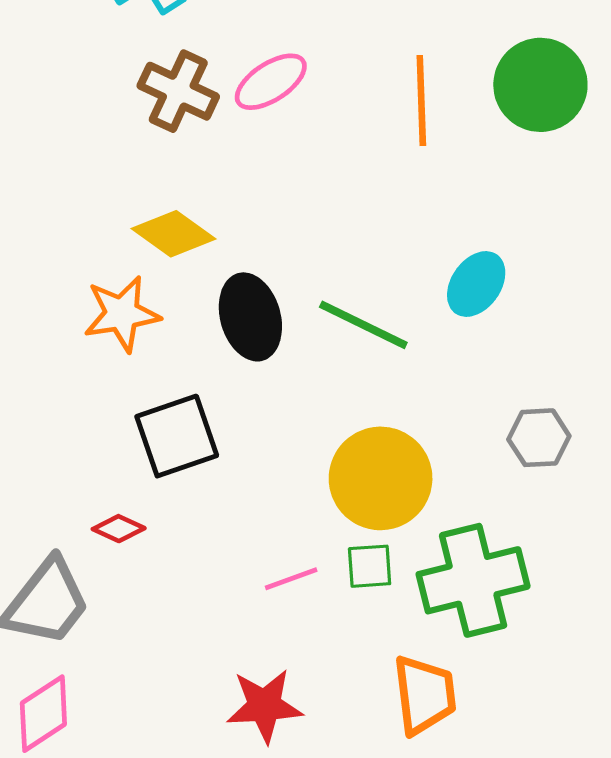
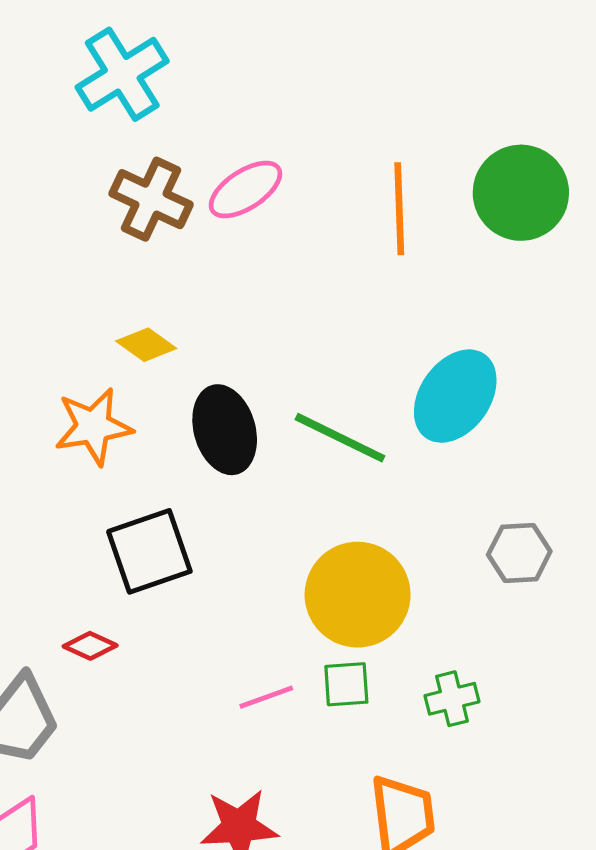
yellow diamond: (174, 234) -> (146, 345), size x0.7
cyan ellipse: (476, 284) -> (455, 396), size x1.4
green cross: (473, 580) -> (452, 699), size x0.5

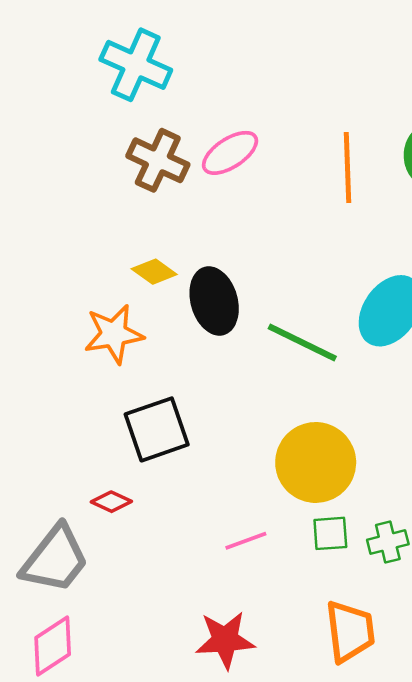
cyan cross: (122, 74) -> (136, 65), turned -34
black ellipse: (225, 430) -> (214, 301), moved
green square: (346, 684) -> (330, 533), moved

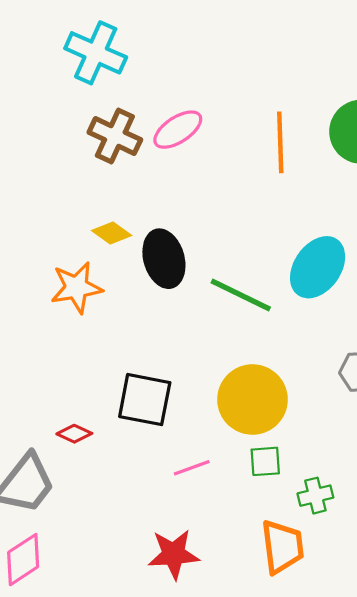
black square: (157, 429) -> (145, 400), moved, turned 30
green cross: (388, 542) -> (315, 496), moved

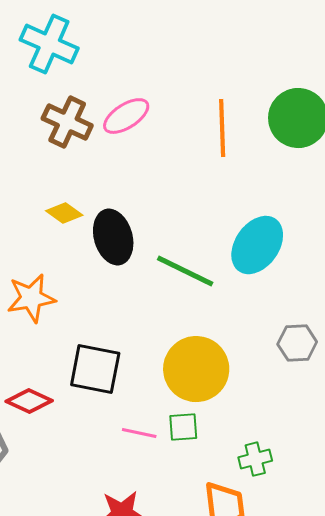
orange star: (76, 288) -> (31, 298), moved
red diamond: (74, 434) -> (29, 401), size x1.4
green square: (265, 461) -> (183, 427), moved
pink line: (192, 468) -> (139, 433), turned 32

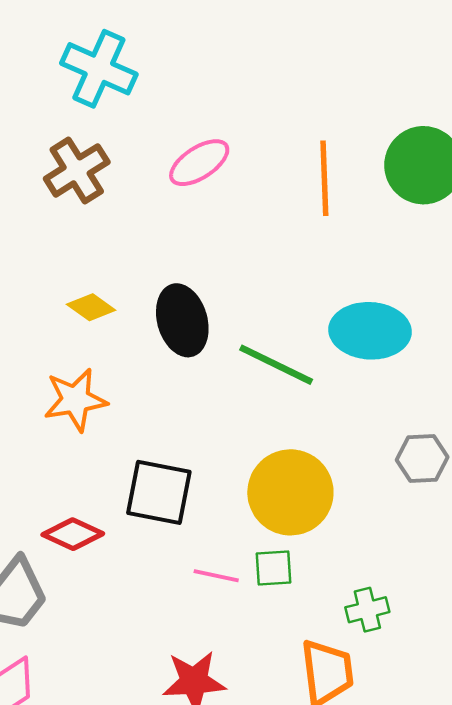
brown cross: (67, 122) -> (77, 170), moved, turned 33
yellow diamond: (64, 213) -> (91, 307), moved
cyan ellipse: (257, 245) -> (370, 331), turned 58

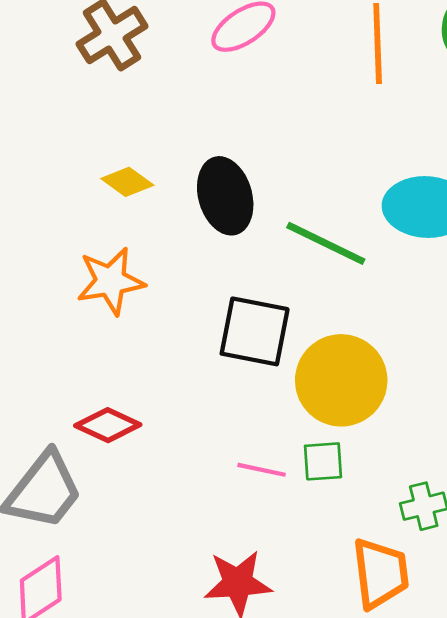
black square: (159, 492) -> (255, 331), moved

